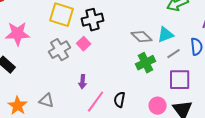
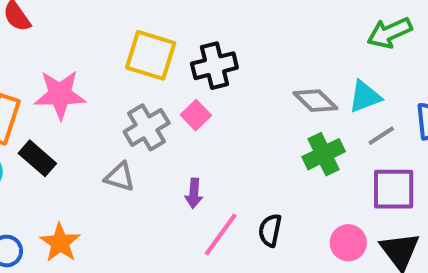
gray triangle: (47, 101) -> (120, 177), moved

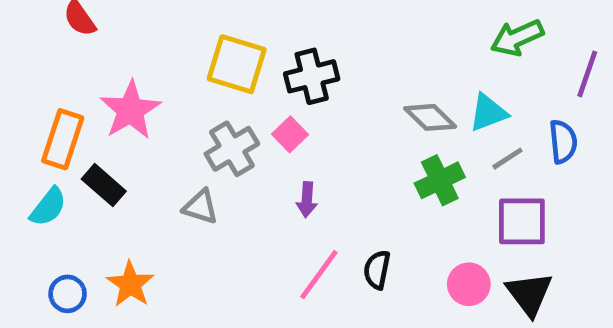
pink star: (60, 94) -> (130, 110), turned -30
purple arrow: (194, 193) -> (307, 200), moved

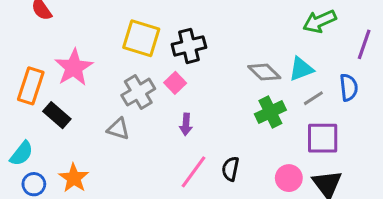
cyan semicircle: (48, 207) -> (22, 153), moved

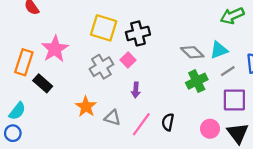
gray triangle: (118, 129) -> (113, 118), moved
orange star: (74, 178) -> (86, 107), moved
blue circle: (34, 184) -> (13, 133), moved

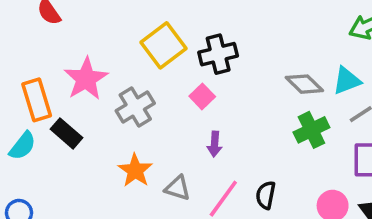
yellow square: (104, 28) -> (163, 45), turned 36
orange rectangle: (24, 62) -> (37, 100), turned -35
gray cross: (101, 67) -> (135, 107), moved
cyan semicircle: (17, 111) -> (22, 146), moved

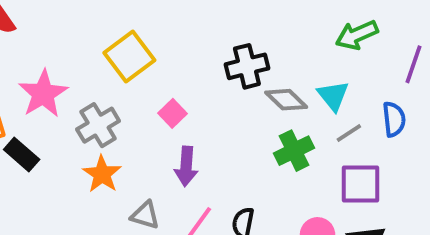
black cross: (218, 54) -> (247, 66), moved
cyan triangle: (347, 81) -> (333, 96), turned -48
purple arrow: (215, 144) -> (186, 166), size x1.4
orange star: (135, 170) -> (102, 174), moved

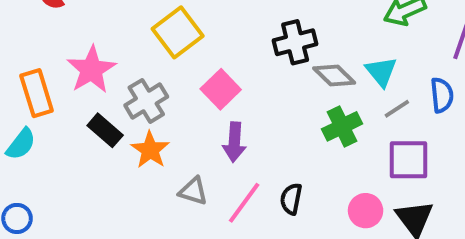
pink square: (172, 113) -> (221, 89), size x1.4
black rectangle: (22, 154) -> (105, 130), moved

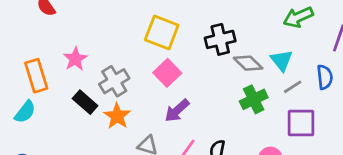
yellow square: (178, 32) -> (162, 32), moved, turned -32
pink star: (91, 70) -> (75, 59), size x0.7
purple arrow: (234, 142) -> (177, 111), turned 44

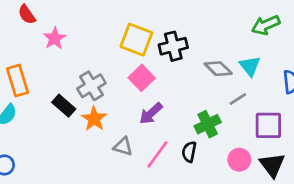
black cross: (220, 39) -> (173, 46), moved
pink star: (75, 59) -> (55, 38), moved
gray line: (293, 87) -> (238, 99), moved
green cross: (254, 99) -> (208, 124), moved

